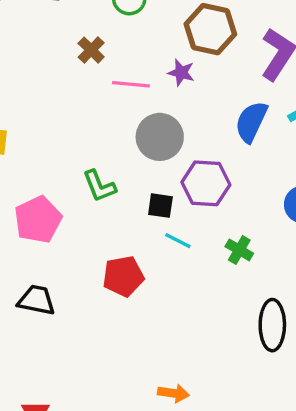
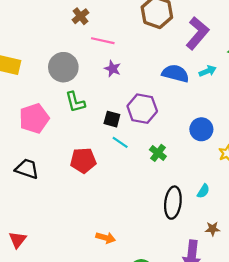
purple star: (181, 73) -> (113, 69), moved
blue semicircle: (251, 122) -> (175, 73), turned 72
gray circle: (160, 137) -> (63, 67), moved

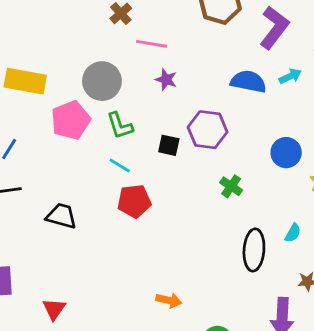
pink pentagon: (34, 118) -> (71, 120), moved
cyan line: (120, 142) -> (120, 165), moved

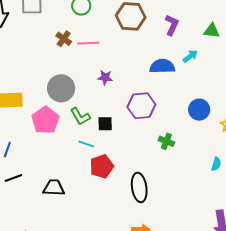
purple L-shape: (274, 28) -> (172, 25), size x0.7
pink line: (152, 44) -> (88, 43), moved
black square: (169, 145) -> (105, 124), moved
black ellipse: (254, 250) -> (139, 187), moved

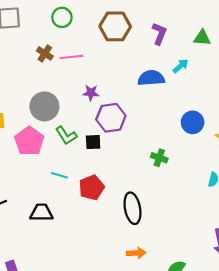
purple hexagon: (141, 106) -> (111, 118), moved
cyan line: (86, 144) -> (59, 175), moved

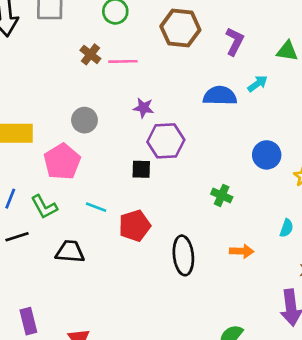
gray circle: (44, 106) -> (84, 120), size x0.7
green L-shape: (66, 135) -> (44, 207), moved
orange arrow: (136, 253) -> (242, 251), moved

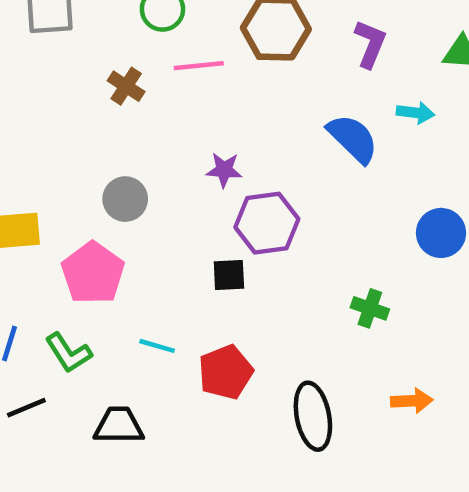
pink line: (123, 61) -> (199, 66), moved
cyan arrow: (258, 84) -> (415, 113), turned 48
blue semicircle: (220, 96) -> (353, 138), turned 48

